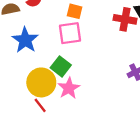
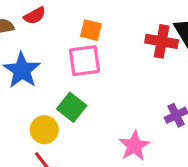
yellow circle: (41, 82) -> (44, 130), size x0.7
pink star: (69, 88) -> (134, 146), moved

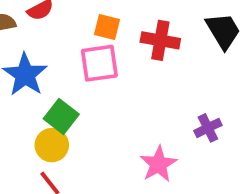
red cross: (162, 41) -> (160, 40), moved
green square: (72, 107) -> (61, 117), moved

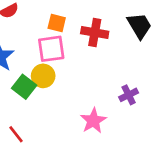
yellow circle: (52, 145) -> (43, 76), moved

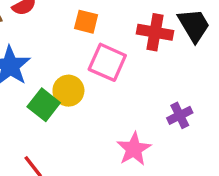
red cross: (95, 33) -> (155, 32), moved
pink square: (51, 49) -> (107, 62), moved, turned 32

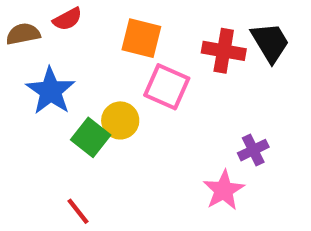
orange square: (86, 22) -> (141, 38), size x1.4
pink star: (134, 149) -> (224, 190), moved

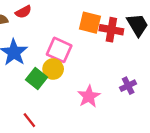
orange square: (141, 38) -> (90, 23), moved
pink square: (167, 87) -> (59, 50), moved
pink star: (224, 190) -> (89, 96), moved

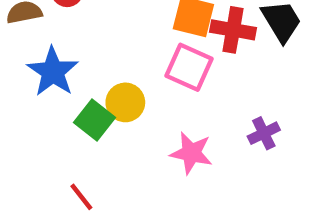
pink square: (59, 50) -> (189, 67), moved
pink star: (89, 96) -> (191, 153), turned -30

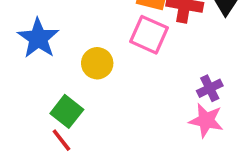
green square: (95, 120) -> (67, 111), moved
pink star: (191, 153) -> (206, 120), moved

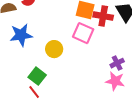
blue star: (38, 38) -> (21, 35), turned 30

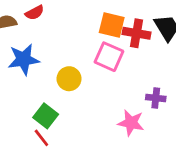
purple cross: (117, 63) -> (156, 98), turned 32
pink star: (115, 81) -> (131, 123), moved

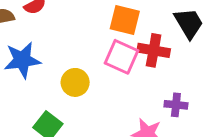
red cross: (137, 33) -> (154, 50), moved

